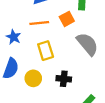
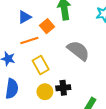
orange square: (67, 19) -> (47, 26), moved
yellow circle: (33, 78) -> (45, 92), moved

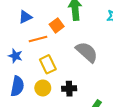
blue triangle: (25, 17) -> (25, 17), moved
yellow circle: (45, 92) -> (43, 88), moved

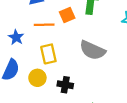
gray semicircle: (87, 52) -> (92, 50), turned 150

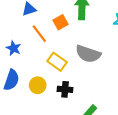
orange line: (44, 25) -> (39, 34), turned 60
yellow rectangle: (48, 54) -> (57, 62), moved, turned -36

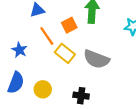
yellow rectangle: (57, 62) -> (65, 53), moved
black cross: (65, 89) -> (81, 96), moved

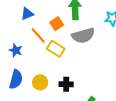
gray semicircle: (96, 59) -> (83, 36), moved, turned -30
black cross: (81, 96) -> (66, 84), moved

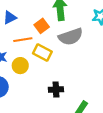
orange line: (38, 35) -> (23, 40), turned -54
yellow circle: (40, 82) -> (20, 66), moved

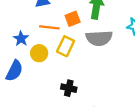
yellow rectangle: (42, 53) -> (66, 46), turned 72

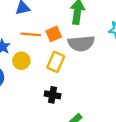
orange square: (73, 19) -> (54, 34), moved
yellow rectangle: (66, 46) -> (56, 62), moved

